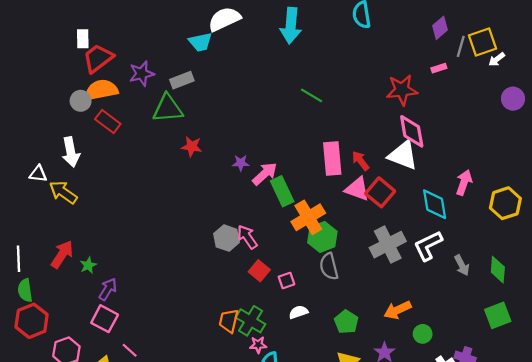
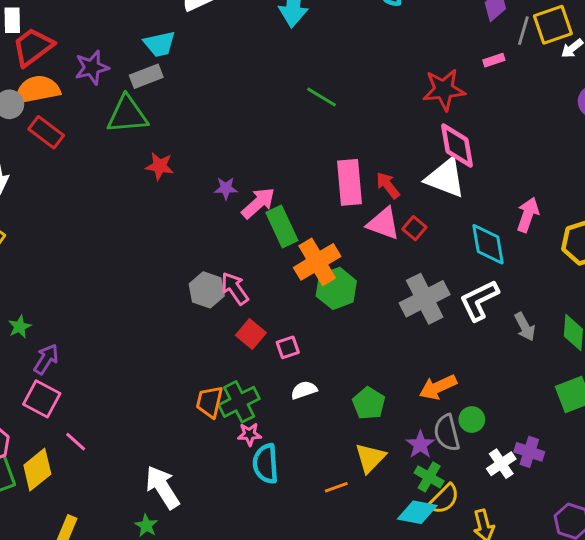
cyan trapezoid: (200, 42) -> (160, 44), moved
red square: (380, 192) -> (414, 228), size x0.6
gray semicircle: (329, 266) -> (447, 433), moved
green cross: (251, 321) -> (239, 402), turned 32

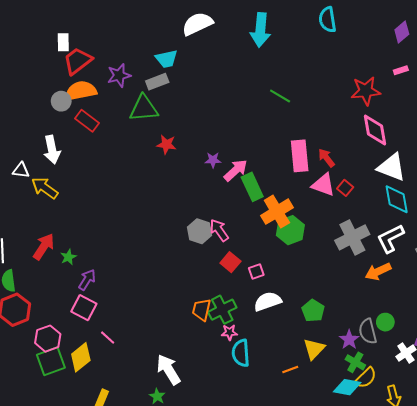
white triangle: (445, 178) -> (391, 167), moved
orange arrow: (438, 387) -> (378, 271), moved
white semicircle: (304, 390) -> (268, 301), size x1.5

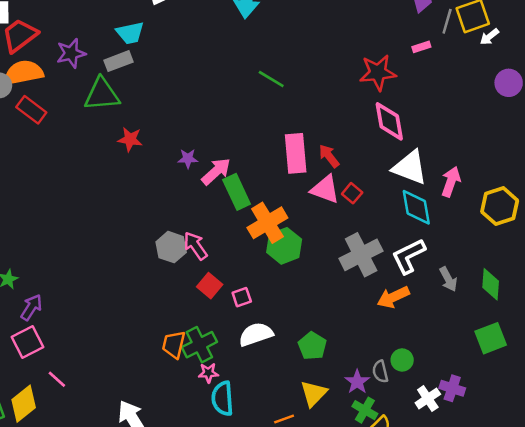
pink square: (84, 308) -> (27, 342), turned 35
gray semicircle: (368, 331) -> (380, 372), size x0.7

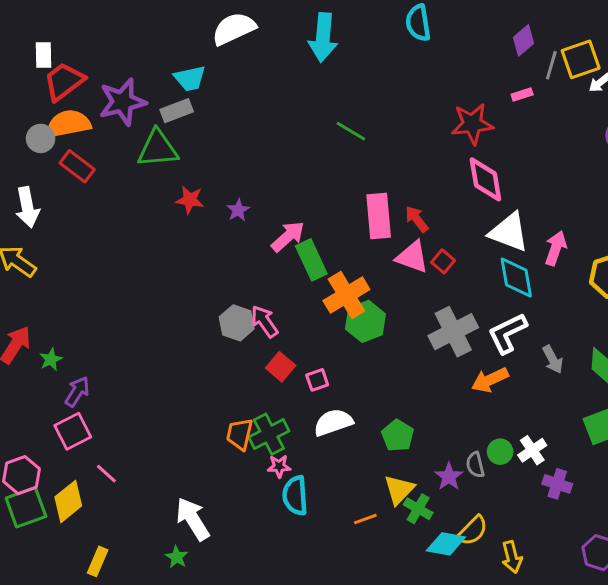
purple star: (71, 53) -> (122, 102), size x1.4
purple star: (188, 159) -> (238, 210), moved, turned -30
white cross: (428, 398) -> (532, 450), moved
green cross: (365, 410) -> (418, 509), moved

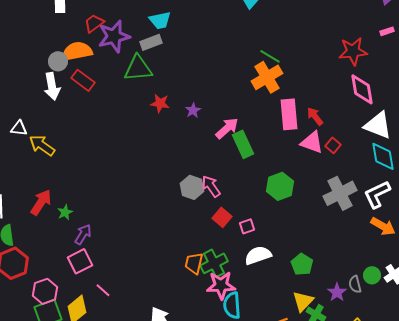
red trapezoid: (64, 81) -> (94, 23), moved, size x0.7
white arrow: (27, 207) -> (52, 86), moved
orange cross: (346, 295) -> (267, 77), moved
orange arrow: (490, 380) -> (383, 226), moved, turned -125
pink star: (279, 466) -> (221, 285), size x1.8

